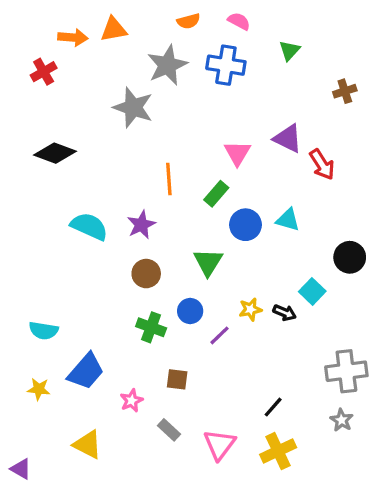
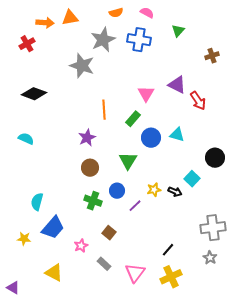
cyan semicircle: (89, 226) -> (26, 139), moved, size x0.7
cyan semicircle: (44, 331) -> (37, 202), moved, turned 96
brown square: (177, 379) -> (109, 233), turned 32

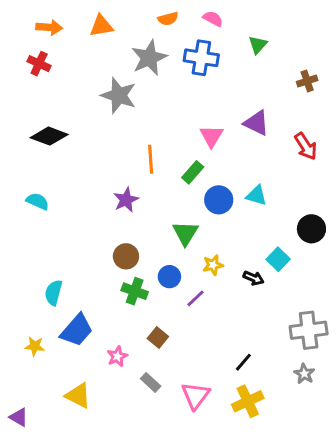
orange arrow: (45, 23) -> (49, 27), moved
red cross: (27, 44) -> (39, 64), turned -35
red arrow: (198, 101) -> (306, 146), moved
brown circle: (90, 168) -> (126, 256), moved
yellow star: (154, 190) -> (213, 265), moved

